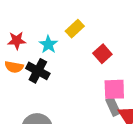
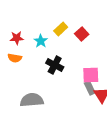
red square: (102, 54) -> (82, 34), moved
black cross: (38, 71) -> (55, 65), moved

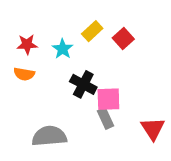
pink square: (91, 75) -> (108, 99), moved
gray rectangle: (90, 88) -> (105, 118), moved

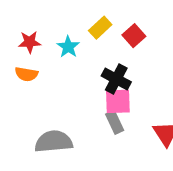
black cross: (83, 84) -> (116, 79), moved

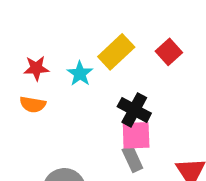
yellow rectangle: (100, 28) -> (116, 52), size x1.4
red square: (134, 36) -> (169, 52), moved

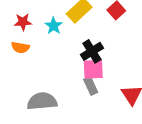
black cross: (134, 110) -> (92, 51), turned 30

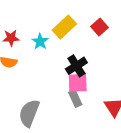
gray semicircle: (42, 101) -> (29, 113), turned -64

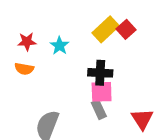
yellow rectangle: (64, 27) -> (106, 29), moved
black cross: (76, 66) -> (100, 73), turned 35

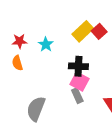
orange semicircle: (24, 69) -> (17, 63), turned 64
pink square: (102, 92) -> (80, 82), turned 30

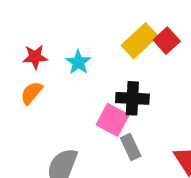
orange semicircle: (17, 63) -> (31, 93), turned 56
pink square: (80, 82) -> (113, 120), moved

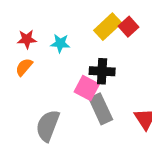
cyan star: (78, 62) -> (60, 43), turned -30
gray rectangle: (131, 147) -> (101, 109), size x1.5

